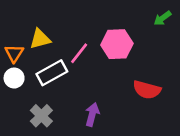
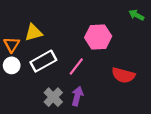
green arrow: (162, 18) -> (136, 15), turned 64
pink line: (79, 53) -> (76, 67), moved
gray cross: (41, 116) -> (53, 97), moved

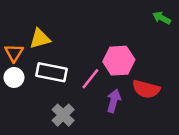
pink hexagon: (98, 37) -> (119, 61), moved
white rectangle: (43, 61) -> (52, 72), turned 40
purple arrow: (77, 96) -> (114, 101), moved

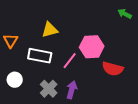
yellow triangle: (40, 39) -> (50, 30), moved
white circle: (14, 77) -> (15, 80), moved
purple arrow: (114, 101) -> (72, 90), moved

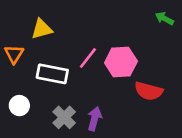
yellow triangle: (50, 30) -> (42, 29), moved
pink line: (70, 61) -> (88, 58), moved

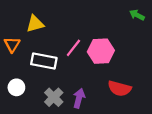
red semicircle: (149, 91) -> (119, 88), moved

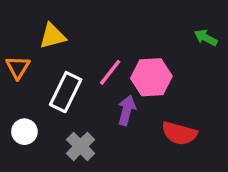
green arrow: (137, 15) -> (206, 38), moved
white rectangle: (44, 61) -> (66, 92), turned -75
purple arrow: (79, 98) -> (127, 110), moved

